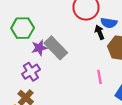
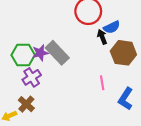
blue semicircle: (109, 23) -> (112, 27), turned -35
green hexagon: (23, 28) -> (23, 55), moved

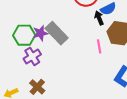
pink line: (102, 83) -> (99, 46), moved
brown cross: (26, 104) -> (37, 87), moved

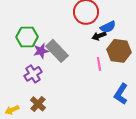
black arrow: (99, 18) -> (99, 36), turned -88
green hexagon: (24, 35) -> (27, 37), moved

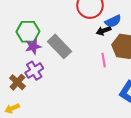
purple star: (41, 51) -> (33, 46), moved
brown cross: (38, 104) -> (17, 82), moved

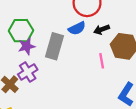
blue semicircle: (113, 21) -> (77, 28), moved
gray rectangle: (59, 46) -> (55, 46), turned 60

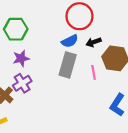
green hexagon: (21, 31) -> (16, 29), moved
gray rectangle: (55, 46) -> (68, 65), moved

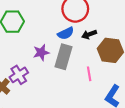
purple star: (21, 58) -> (41, 52), moved
pink line: (94, 72) -> (89, 74), moved

